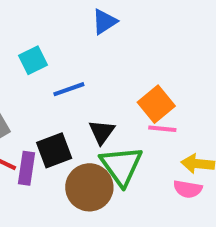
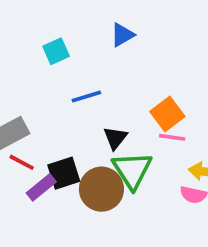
cyan square: (33, 60) -> (56, 51), moved
black square: (54, 150) -> (64, 173), moved
purple rectangle: (27, 168) -> (41, 187), moved, turned 40

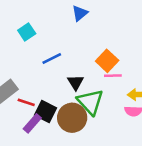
blue triangle: (122, 35) -> (80, 13), moved
red line: (22, 162) -> (26, 102), moved
black square: (64, 173) -> (45, 111), turned -35

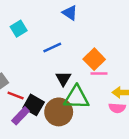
blue triangle: (80, 13) -> (70, 13), turned -49
blue line: (52, 58) -> (52, 48), moved
green triangle: (90, 102) -> (76, 97), turned -48

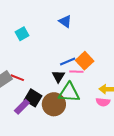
blue line: (52, 48) -> (68, 61), moved
pink line: (99, 73) -> (76, 72), moved
red line: (16, 96) -> (17, 78), moved

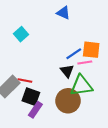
orange square: (85, 61) -> (91, 50), turned -30
black square: (33, 98) -> (31, 97), moved

